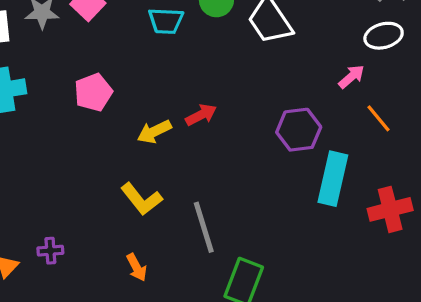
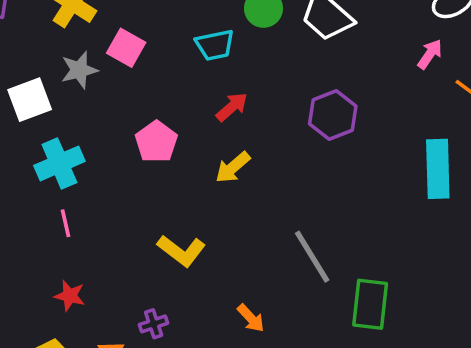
red arrow: (201, 115) -> (232, 107), moved
purple hexagon: (299, 130) -> (333, 115), moved
yellow L-shape: (141, 199) -> (181, 251), moved

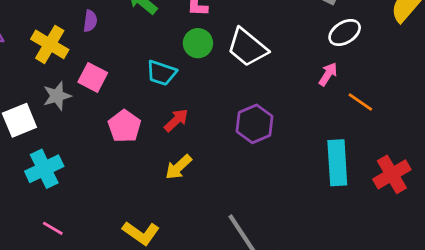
cyan trapezoid: (215, 45) -> (161, 73), turned 32
pink pentagon: (156, 142) -> (124, 126), moved
pink line: (66, 223) -> (53, 228), moved, turned -45

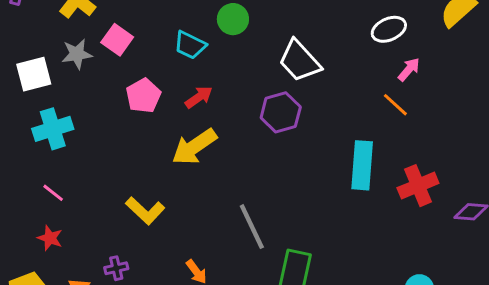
white trapezoid: (247, 47) -> (300, 61), moved
pink arrow: (328, 74) -> (409, 69), moved
yellow arrow: (178, 167) -> (194, 147), size x1.5

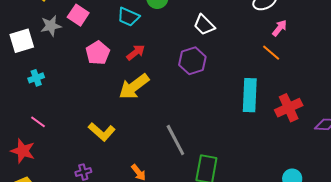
white trapezoid: (300, 61) -> (204, 25), size x0.7
cyan cross: (53, 129) -> (36, 78), size x0.6
red star: (50, 238) -> (23, 151), moved, size x1.4

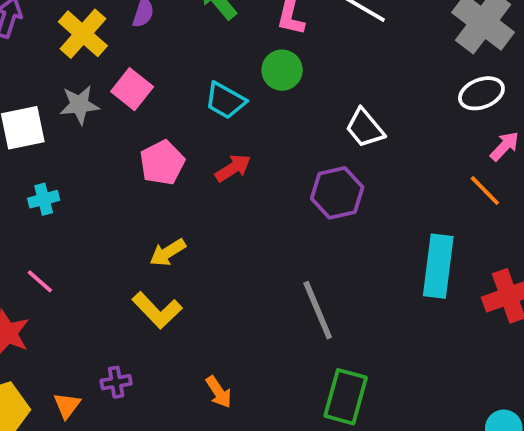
yellow arrow: (134, 87) -> (168, 253), moved, size x0.6
gray line: (175, 140) -> (318, 310), moved

